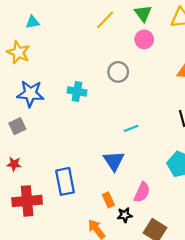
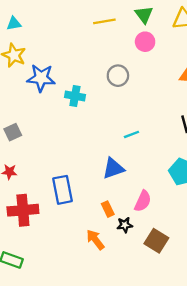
yellow line: (105, 20) -> (104, 21), turned 36
cyan triangle: (33, 22) -> (14, 24), moved
blue star: (30, 94) -> (41, 78), moved
blue triangle: (114, 161) -> (113, 168), turned 45

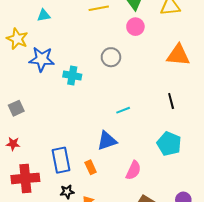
cyan triangle: (14, 24) -> (44, 15), moved
orange rectangle: (108, 209) -> (91, 167), moved
black star: (125, 225) -> (67, 192), moved

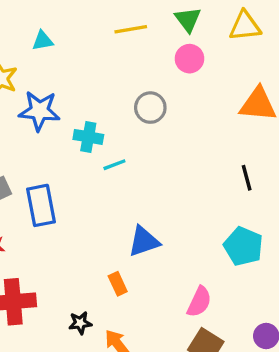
cyan line: (123, 110) -> (114, 165), moved
blue rectangle: (61, 160) -> (41, 205), moved
pink semicircle: (133, 170) -> (199, 302), moved

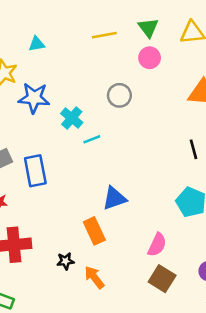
cyan cross: (88, 137) -> (72, 118), turned 30
orange rectangle: (118, 284) -> (94, 231), size x1.5

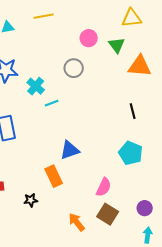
green triangle: (148, 28) -> (117, 45), moved
yellow line: (104, 35) -> (44, 16), moved
pink circle: (150, 58) -> (89, 38), moved
orange arrow: (94, 277) -> (77, 222), moved

